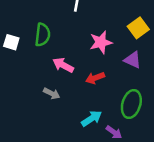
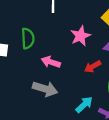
red arrow: (95, 78) -> (93, 67), moved
gray arrow: (52, 93) -> (45, 89), size x1.6

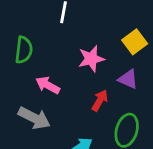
red arrow: (93, 67) -> (100, 100), turned 140

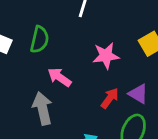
purple triangle: (128, 79) -> (138, 94), moved
gray arrow: (34, 118) -> (43, 108), turned -136

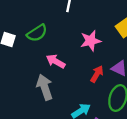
green semicircle: (40, 39) -> (37, 33), turned 50

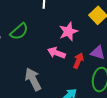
pink arrow: (56, 61) -> (56, 53), moved

